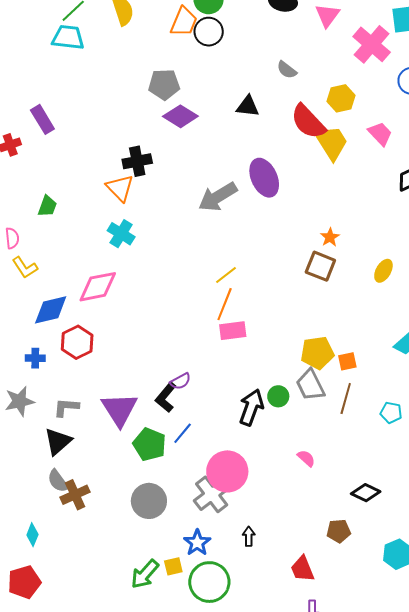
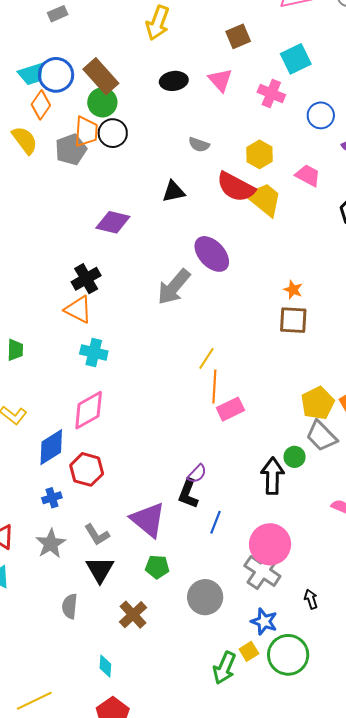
pink cross: (372, 44) -> (271, 94), size x0.7
gray pentagon: (164, 84) -> (71, 149), moved
gray L-shape: (66, 407) -> (97, 535), turned -108
green pentagon: (150, 444) -> (157, 567), moved, size x0.7
gray semicircle: (58, 481) -> (70, 606), moved, turned 60

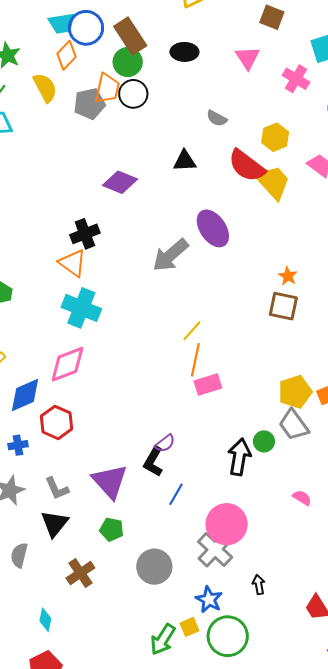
brown square: (238, 36) -> (272, 17), turned 35
black ellipse: (174, 81) -> (184, 52), moved
cyan cross: (94, 353) -> (81, 308), size x1.4

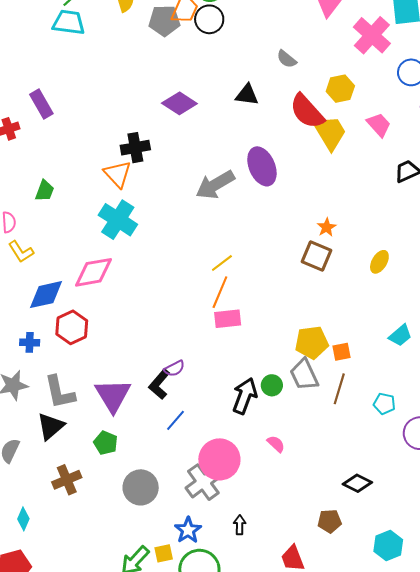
pink cross: (296, 79) -> (372, 35), size x1.4
gray L-shape: (57, 488) -> (60, 392), size x1.4
pink semicircle: (302, 498) -> (276, 444), moved

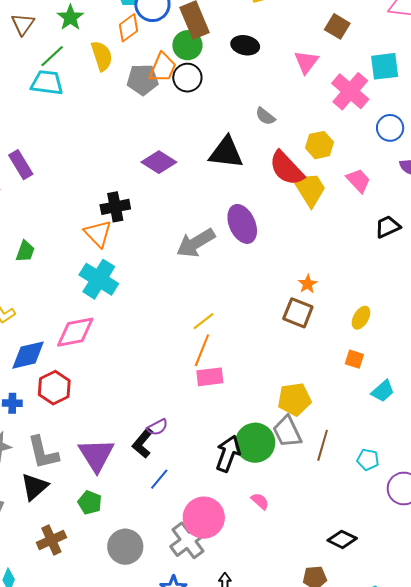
black triangle: (247, 95) -> (226, 153), size x1.5
orange square: (342, 352) -> (354, 359), moved, turned 30
green circle: (272, 385) -> (255, 443), size x1.8

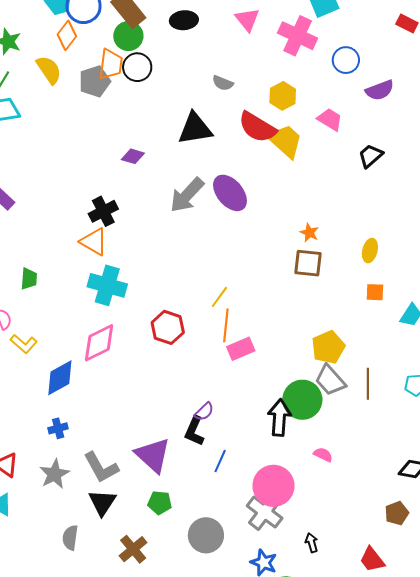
purple diamond: (159, 162) -> (133, 156), size x0.7
gray arrow: (196, 243) -> (187, 195), moved
red hexagon: (54, 388) -> (168, 327), moved

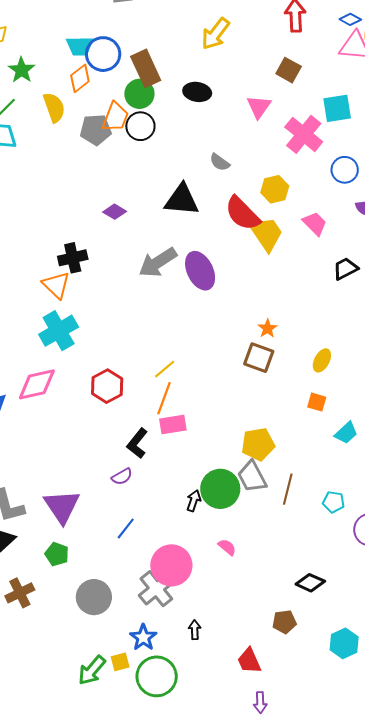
cyan cross: (107, 285) -> (59, 331), turned 30
black arrow: (279, 418) -> (194, 501), size x0.6
black L-shape: (194, 431) -> (137, 443), moved

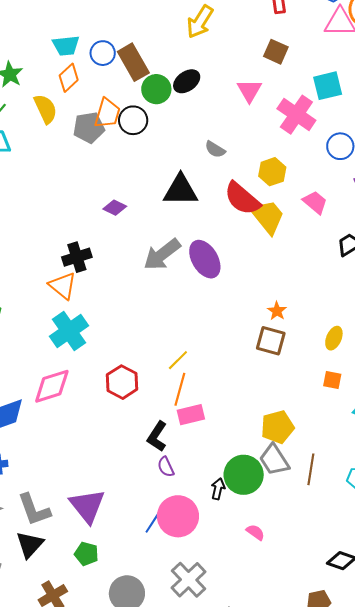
blue circle: (103, 54) -> (103, 53), moved, size x0.7
black ellipse: (197, 92) -> (187, 81), turned -40
green circle: (139, 94) -> (156, 89), moved
purple semicircle: (122, 477) -> (166, 467), moved, turned 100
pink circle: (171, 565) -> (178, 516), moved

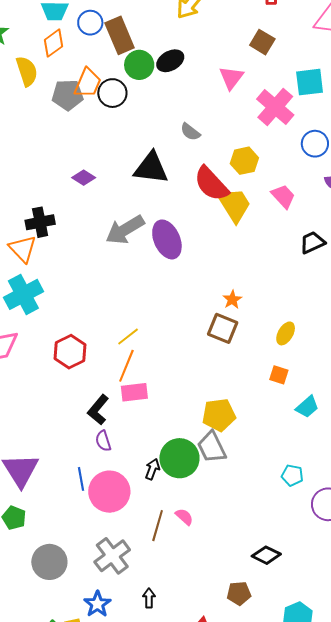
brown line: (311, 469) -> (158, 526), moved
blue line: (153, 522) -> (81, 479), moved, turned -50

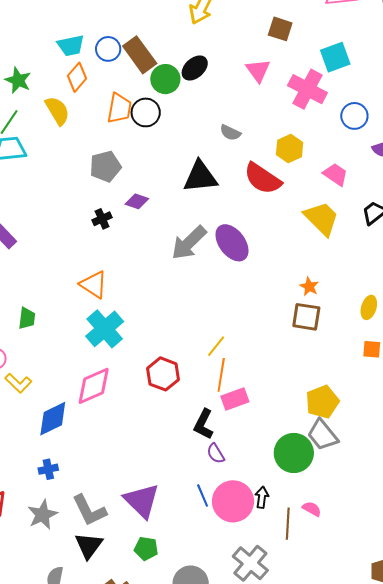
gray pentagon: (68, 95) -> (105, 166), moved
yellow trapezoid: (234, 205) -> (321, 218), moved
black cross: (40, 222) -> (102, 219), moved, size x0.7
black arrow: (152, 469) -> (262, 497), moved

